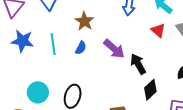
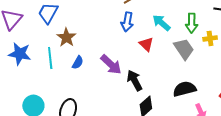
brown star: (85, 21) -> (66, 37), moved
red triangle: (158, 30) -> (146, 44), moved

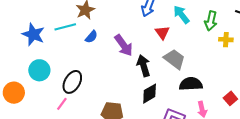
gray trapezoid: (184, 49) -> (174, 59), moved, turned -30
blue star: (20, 54) -> (33, 34), moved
cyan line: (50, 58) -> (65, 27), turned 70

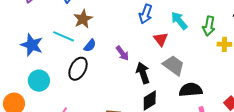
cyan line: (65, 27) -> (64, 36), turned 40
purple arrow: (124, 45) -> (122, 53), size x0.7
black ellipse: (72, 82) -> (78, 69), moved

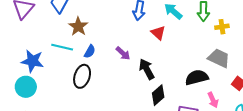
gray trapezoid: (174, 65) -> (219, 58), moved
cyan circle: (39, 81) -> (26, 87), moved

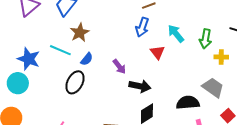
black arrow: (147, 69) -> (140, 86), turned 120

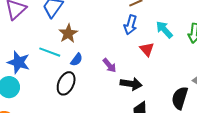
black semicircle: (188, 103) -> (180, 98), turned -65

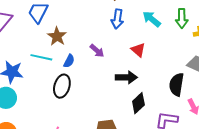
red triangle: (147, 49) -> (138, 50), moved
purple arrow: (109, 65) -> (97, 51), moved

